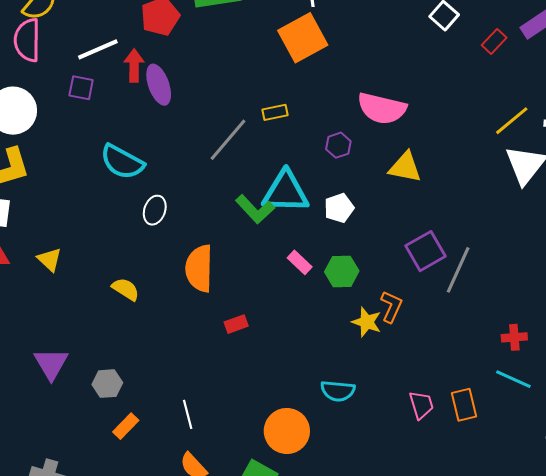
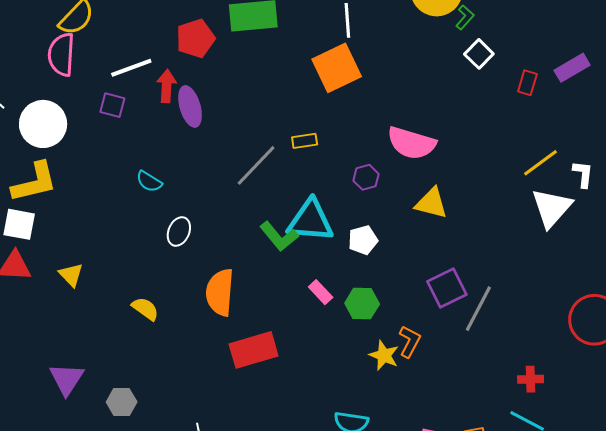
red rectangle: (494, 41) -> (527, 83), turned -30
cyan semicircle: (122, 162) -> (149, 182), size x0.6
red rectangle: (236, 324) -> (254, 350), size x2.0

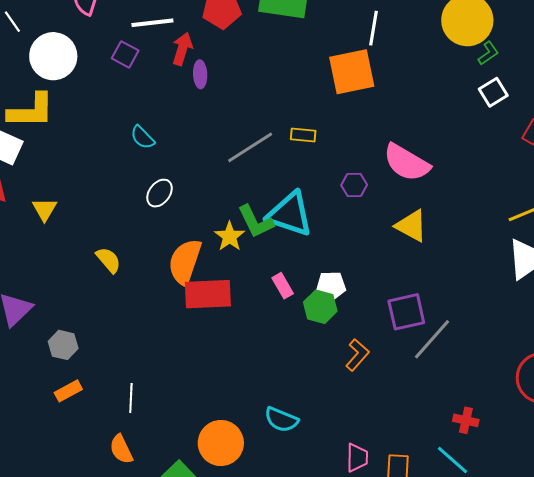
purple ellipse: (190, 106) -> (200, 74), size x0.7
white pentagon: (363, 240) -> (331, 286), moved
red rectangle: (254, 350) -> (208, 294), moved
yellow star: (384, 355) -> (230, 236), moved

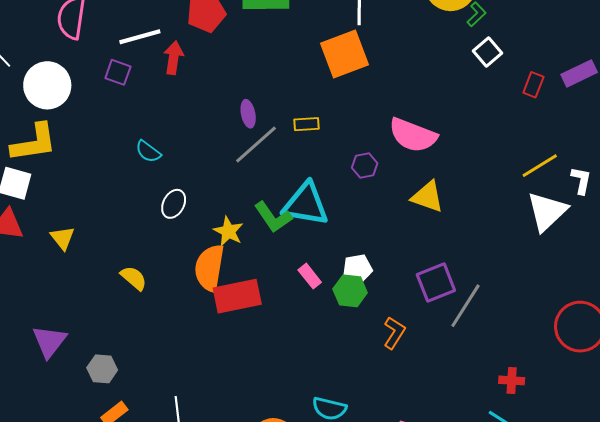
purple ellipse: (200, 74) -> (248, 114), moved
yellow star: (230, 236) -> (228, 231), moved

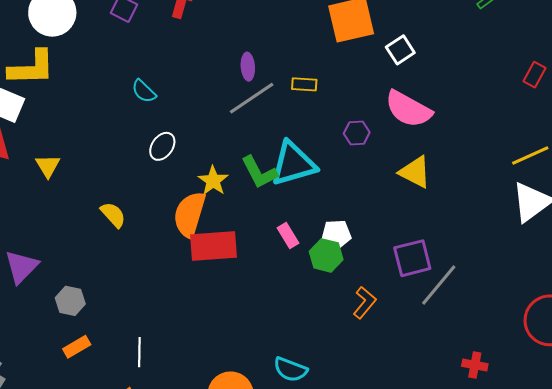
white square: (487, 52) -> (400, 50), moved
cyan triangle: (306, 204) -> (293, 164), turned -33

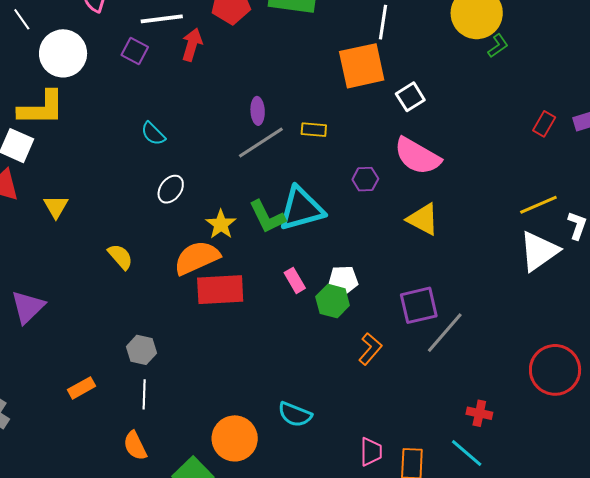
orange semicircle: (190, 214) -> (197, 258), turned 48
gray hexagon: (70, 301) -> (141, 350), moved

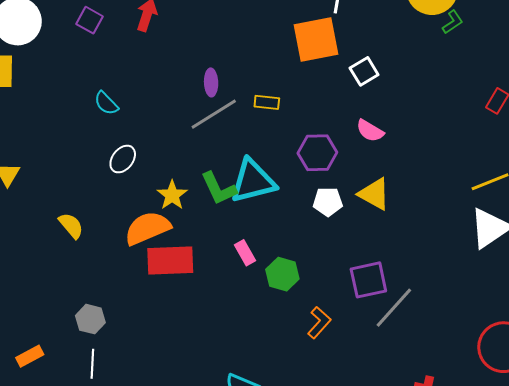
pink semicircle: (417, 156) -> (370, 131), size x0.6
purple hexagon: (365, 179) -> (317, 153), size x1.5
white pentagon: (343, 280) -> (328, 202), moved

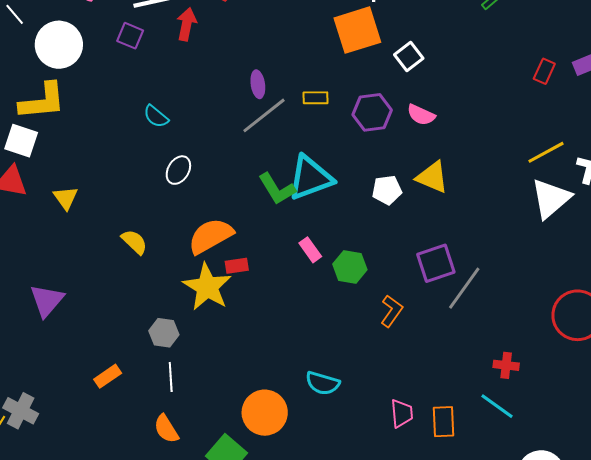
purple hexagon: (317, 153) -> (372, 112), moved
yellow star: (172, 195) -> (207, 287), moved, size x1.6
red rectangle: (170, 261) -> (237, 266), size x0.5

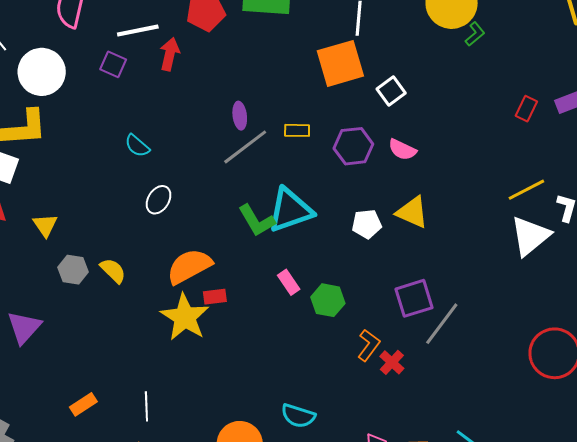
gray hexagon: (164, 333) -> (73, 270), moved
red cross: (506, 365) -> (392, 362), moved, turned 35

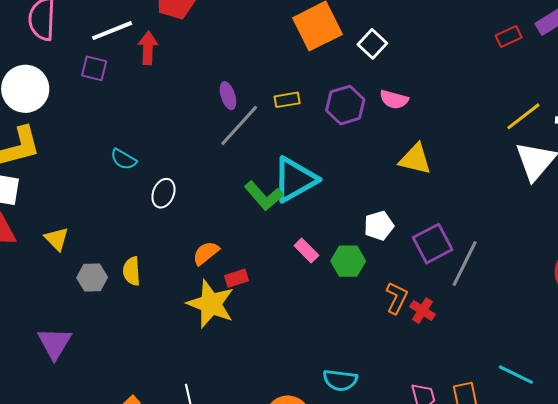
red rectangle: (526, 109) -> (509, 37), turned 50
cyan semicircle: (137, 146) -> (124, 159), moved
white pentagon: (367, 224) -> (379, 226), moved
orange semicircle: (189, 266) -> (206, 253), size x0.6
yellow semicircle: (113, 271) -> (132, 271), turned -128

